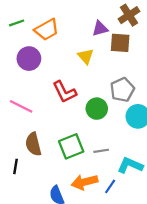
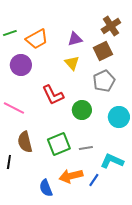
purple triangle: (100, 29) -> (75, 39), moved
brown square: (120, 43) -> (103, 51), turned -30
gray pentagon: (122, 90) -> (104, 81), moved

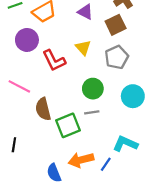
purple triangle: (75, 39) -> (85, 12), turned 42
yellow triangle: (72, 63) -> (83, 48), moved
red L-shape: (53, 95) -> (54, 60), moved
brown semicircle: (25, 142) -> (43, 109), moved
gray line: (86, 148) -> (92, 112), moved

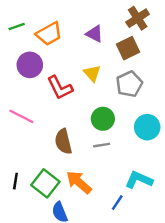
brown semicircle: (43, 109) -> (63, 142), moved
green square: (68, 125) -> (45, 183), moved, turned -30
orange arrow: (81, 160) -> (79, 182), moved, turned 55

